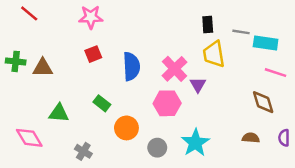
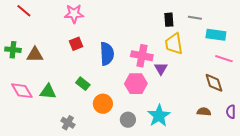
gray line: (241, 32) -> (195, 18), moved
pink cross: (174, 69) -> (142, 56), turned -35
pink diamond: (29, 138) -> (22, 91), moved

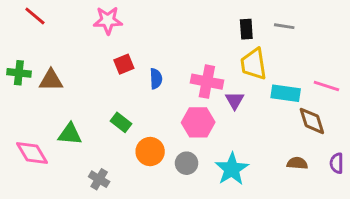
cyan rectangle: (216, 35) -> (286, 93), moved
red square: (76, 44) -> (124, 64), moved
blue semicircle: (107, 54) -> (156, 79), size x0.6
pink diamond: (22, 91) -> (32, 153), moved
gray circle: (128, 120) -> (187, 163), moved

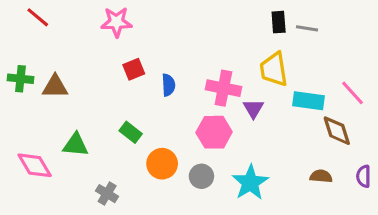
black rectangle: (246, 29) -> (279, 22), moved
pink line: (326, 86) -> (353, 93), turned 30

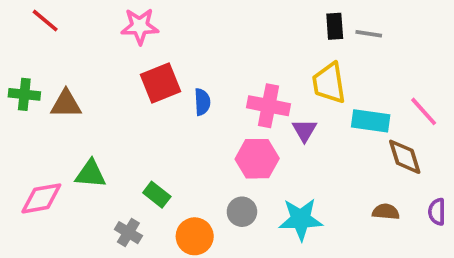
red square: (134, 69) -> (161, 83), size x1.5
green rectangle: (131, 132) -> (157, 195), moved
orange circle: (162, 164) -> (195, 236), moved
pink diamond: (35, 165) -> (41, 198), turned -69
cyan star: (250, 183) -> (301, 219), turned 30

